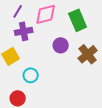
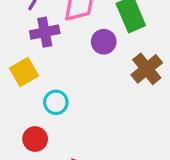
purple circle: (61, 45) -> (104, 42), moved

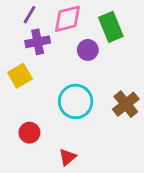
brown cross: (147, 69) -> (126, 104), moved
cyan circle: (56, 102) -> (76, 101), moved, size x1.6

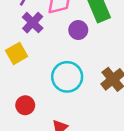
purple cross: (38, 42) -> (33, 23), turned -35

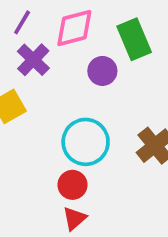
red circle: (25, 105) -> (72, 185), moved

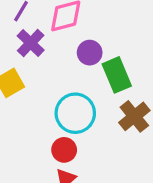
green rectangle: (134, 39) -> (117, 75), moved

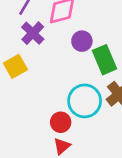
cyan circle: (75, 113) -> (85, 101), moved

